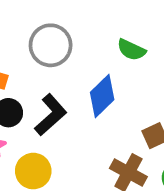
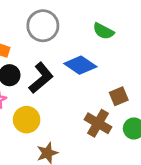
blue diamond: (102, 96) -> (80, 65), turned 76

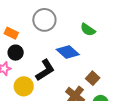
black L-shape: (41, 78) -> (45, 70), moved
brown square: (119, 96) -> (93, 78), turned -32

